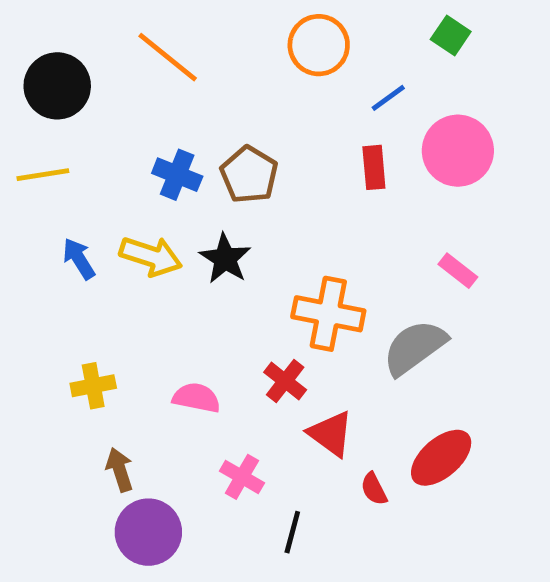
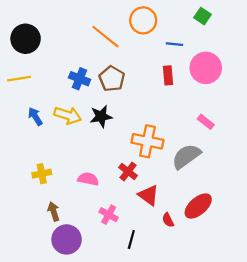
orange line: (168, 57) -> (105, 37), moved
blue line: (388, 98) -> (174, 44), turned 42
black star: (225, 259) -> (101, 116), turned 30

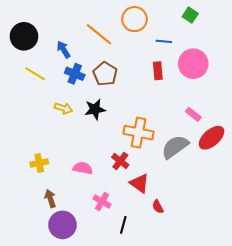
yellow line: (19, 79) -> (35, 74), moved, turned 40
yellow arrow: (68, 115) -> (64, 108), size x0.7
blue arrow: (35, 116) -> (64, 49), moved
red ellipse: (198, 206) -> (212, 138), moved

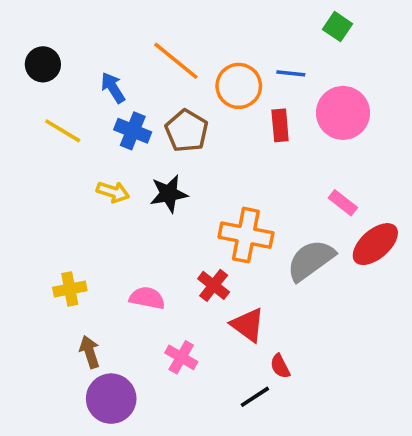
orange circle: (134, 19) -> (239, 86), moved
black circle: (24, 36) -> (43, 64), size x0.7
black line: (123, 225) -> (255, 397), moved, turned 42

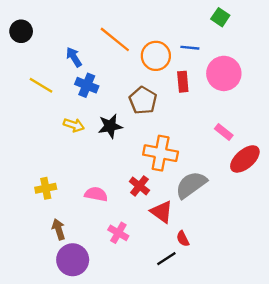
black circle: (43, 64) -> (21, 31), moved
brown pentagon: (187, 131) -> (143, 100), moved
gray semicircle: (311, 260) -> (191, 185), moved

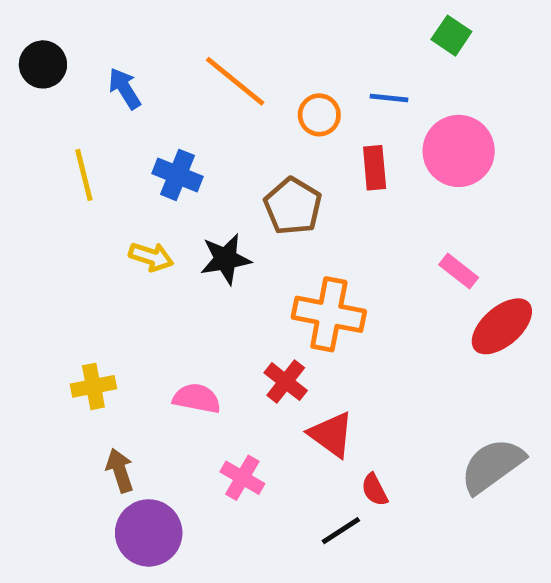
orange circle: (156, 56) -> (319, 115), size x0.7
blue arrow: (74, 57) -> (125, 88), moved
yellow line: (41, 85) -> (84, 175), turned 45
gray semicircle: (191, 185) -> (492, 466), moved

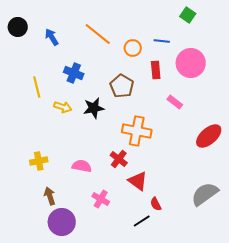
yellow line: (84, 175) -> (37, 87), moved
pink rectangle: (459, 271) -> (175, 102), moved

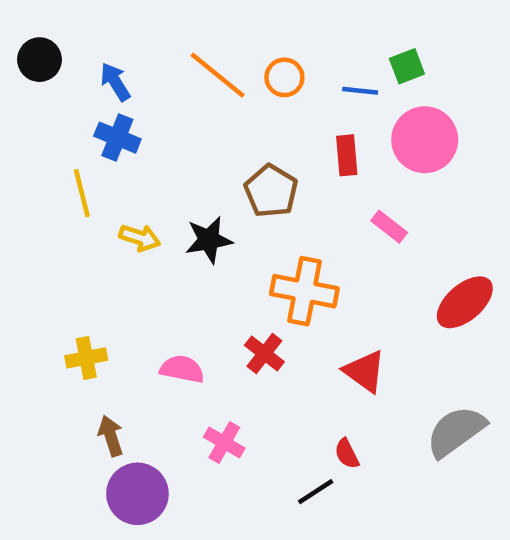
green square: (188, 15) -> (407, 66), moved, turned 35
orange circle: (133, 48) -> (284, 77), moved
blue cross: (74, 73) -> (117, 138), moved
red triangle: (138, 181) -> (365, 371), moved

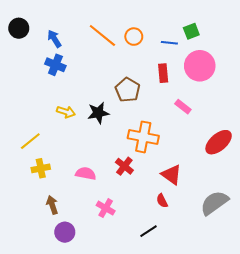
yellow line: (82, 193) -> (30, 141), moved, turned 65
red semicircle: (347, 454) -> (162, 201), moved
purple circle: (137, 494) -> (65, 232), size x0.7

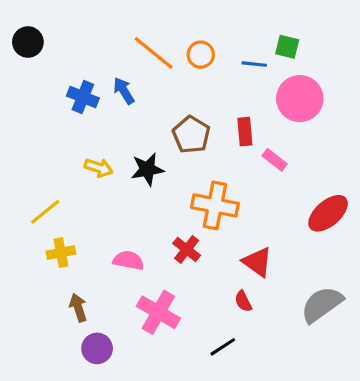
green square: (191, 31) -> (287, 47), turned 35
blue arrow: (54, 39) -> (124, 91), moved
red rectangle: (163, 73) -> (245, 132), moved
pink cross: (106, 208) -> (158, 312), size x1.5

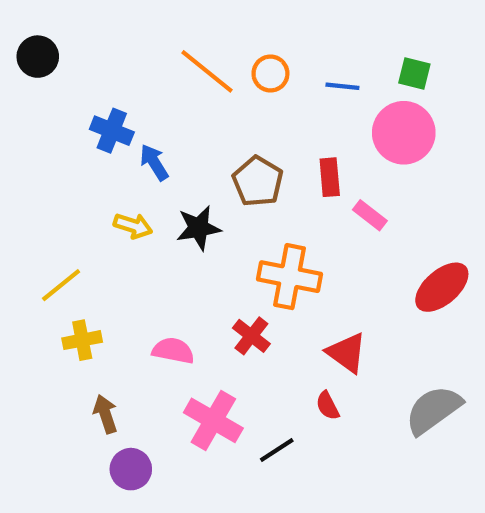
green square: (287, 47) -> (414, 74), moved
blue arrow: (124, 91) -> (154, 162), moved
black line: (223, 347) -> (277, 450), moved

